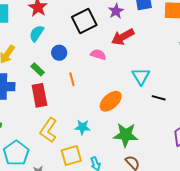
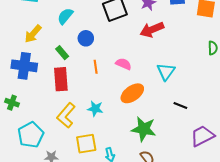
pink semicircle: (98, 55) -> (124, 64), moved
black line: (159, 98) -> (180, 106), moved
cyan star: (82, 127) -> (95, 109), moved

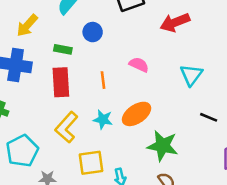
green rectangle: (62, 53) -> (63, 49), turned -40
orange line: (96, 67) -> (103, 80), moved
orange ellipse: (132, 93) -> (137, 114), moved

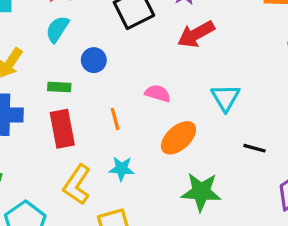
orange ellipse: (137, 114) -> (178, 138), moved

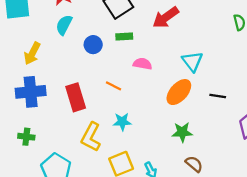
green rectangle: (59, 87) -> (124, 37), moved
orange line: (115, 119) -> (113, 86), turned -42
orange ellipse: (178, 138) -> (179, 92), moved
green star: (201, 192) -> (182, 132), size x0.7

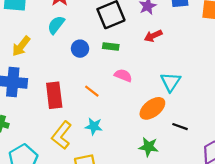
red arrow: (166, 17) -> (153, 36), size x0.7
black line: (218, 96) -> (180, 127), moved

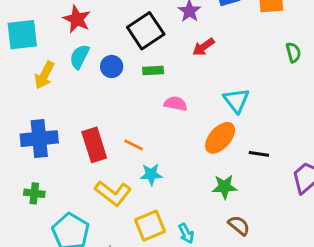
yellow arrow: (21, 46) -> (44, 75), moved
blue circle: (80, 49) -> (112, 66), moved
orange line: (92, 91) -> (134, 145), moved
yellow L-shape: (62, 135) -> (113, 193), turned -80

